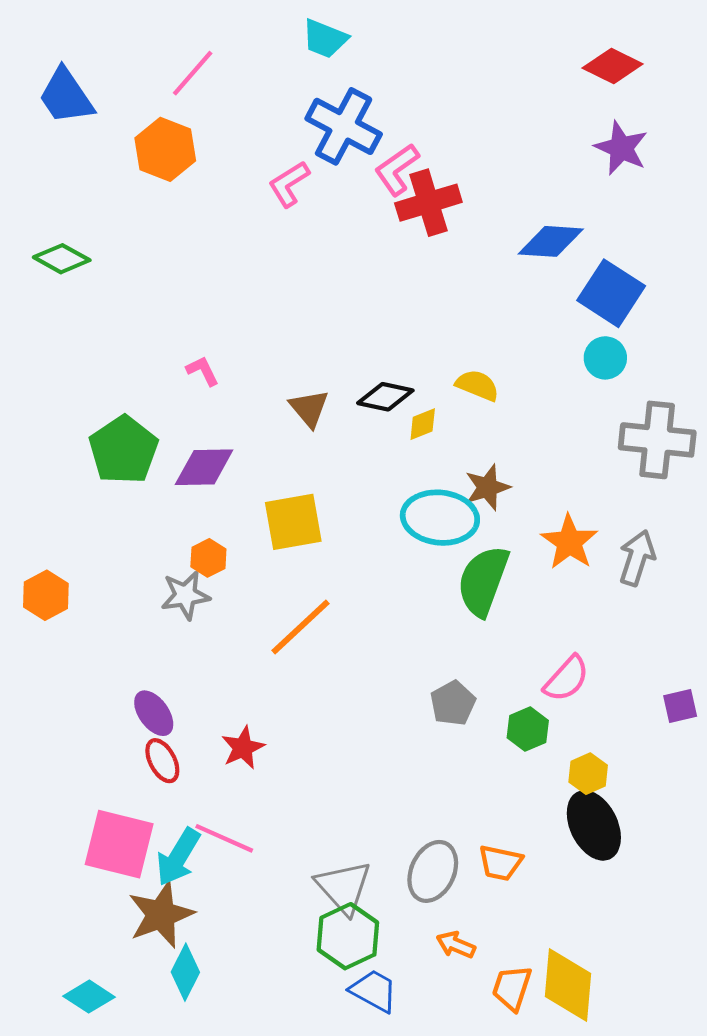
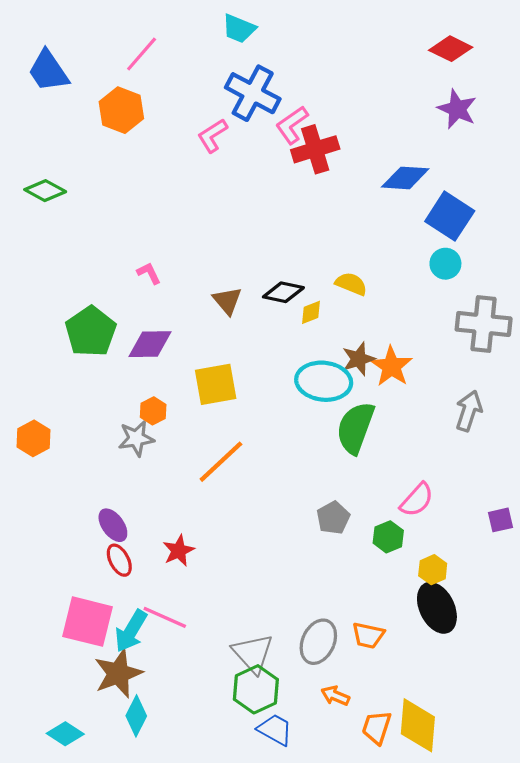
orange star: (569, 542) -> (391, 366), moved

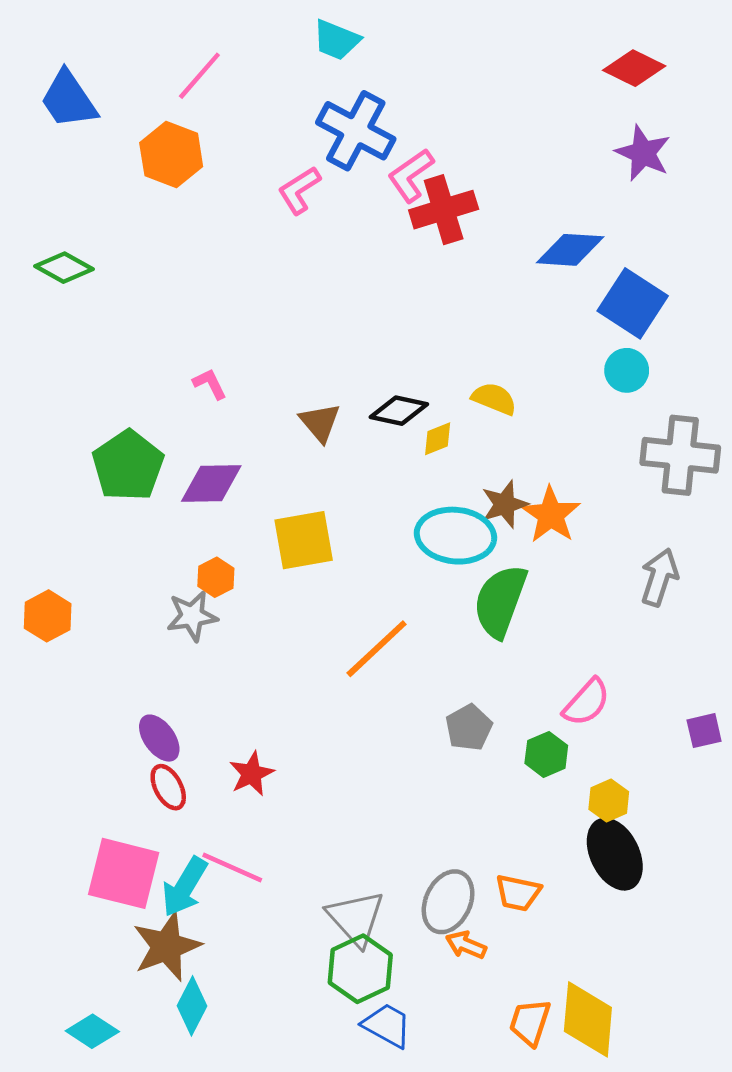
orange line: (221, 462) -> (377, 649), moved
orange arrow: (335, 696) -> (466, 945), moved

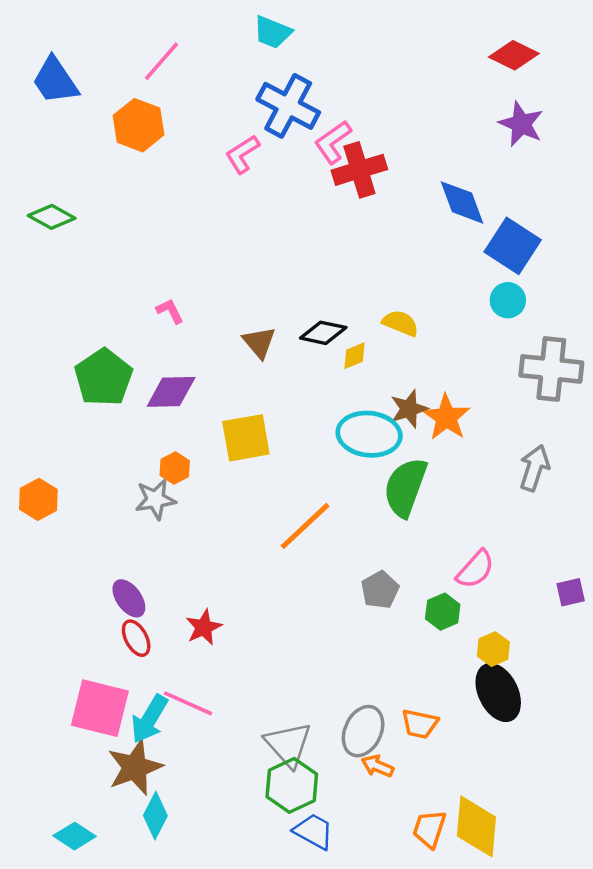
blue diamond: (570, 250) -> (462, 202), turned 66

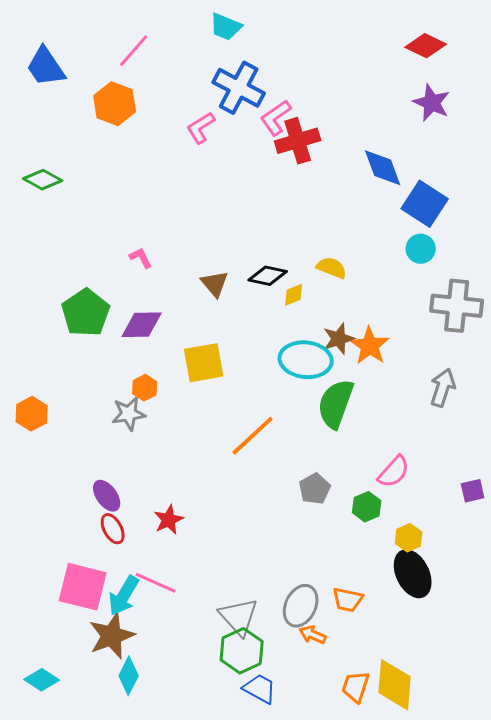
cyan diamond: (75, 836) -> (42, 680), moved

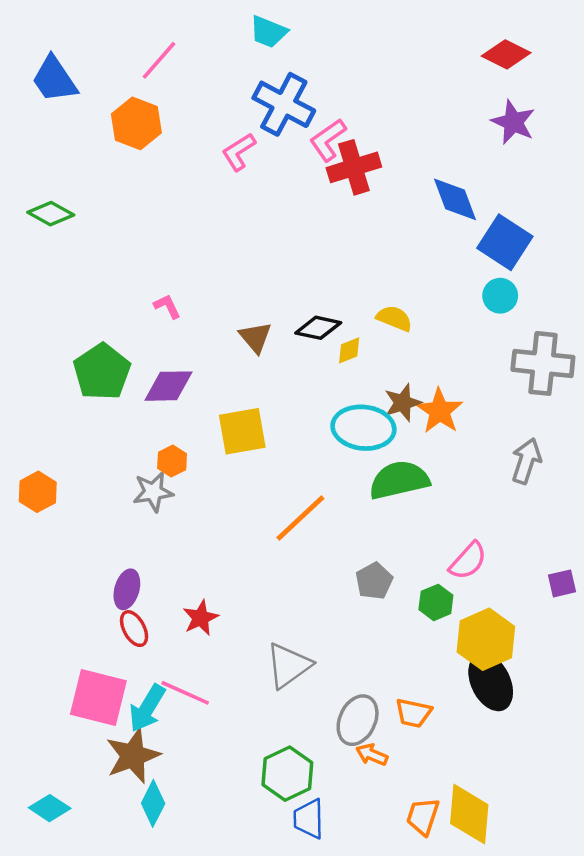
green semicircle: (336, 404) -> (399, 480), turned 57
purple ellipse: (107, 496) -> (127, 589), turned 52
yellow hexagon: (409, 538) -> (486, 639), size x1.8
gray triangle: (239, 617) -> (289, 665), moved, turned 36
blue trapezoid: (260, 689) -> (309, 819), turned -120

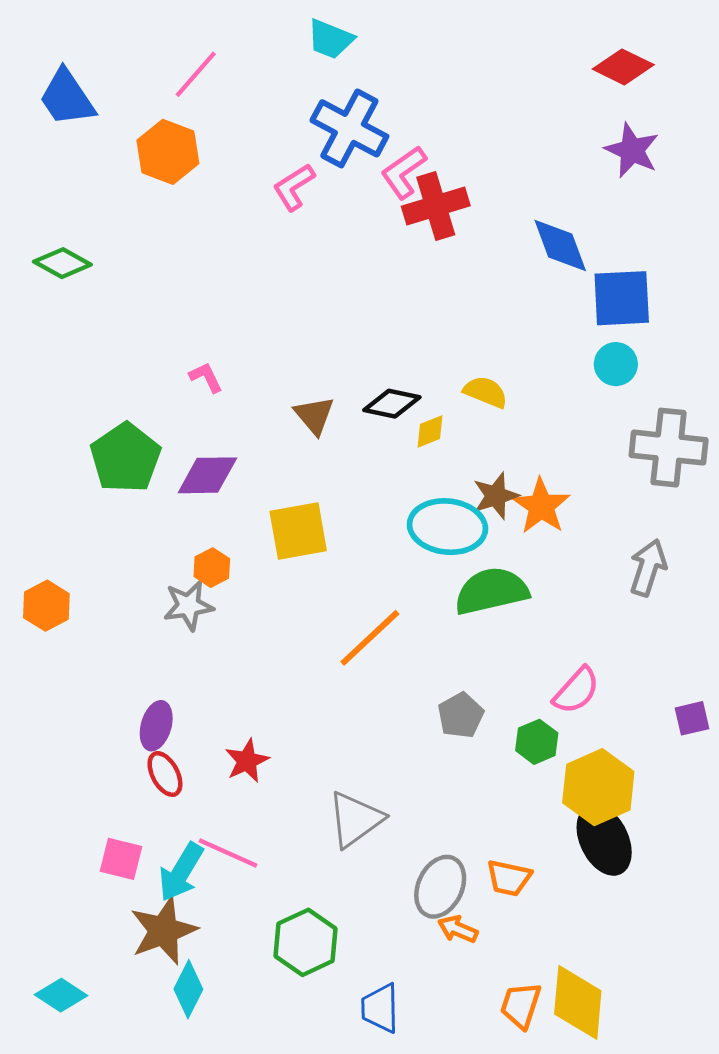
blue square: (505, 242) -> (622, 298), turned -36
pink square: (98, 698) -> (121, 859), size x0.6
green hexagon: (287, 774) -> (305, 942), moved

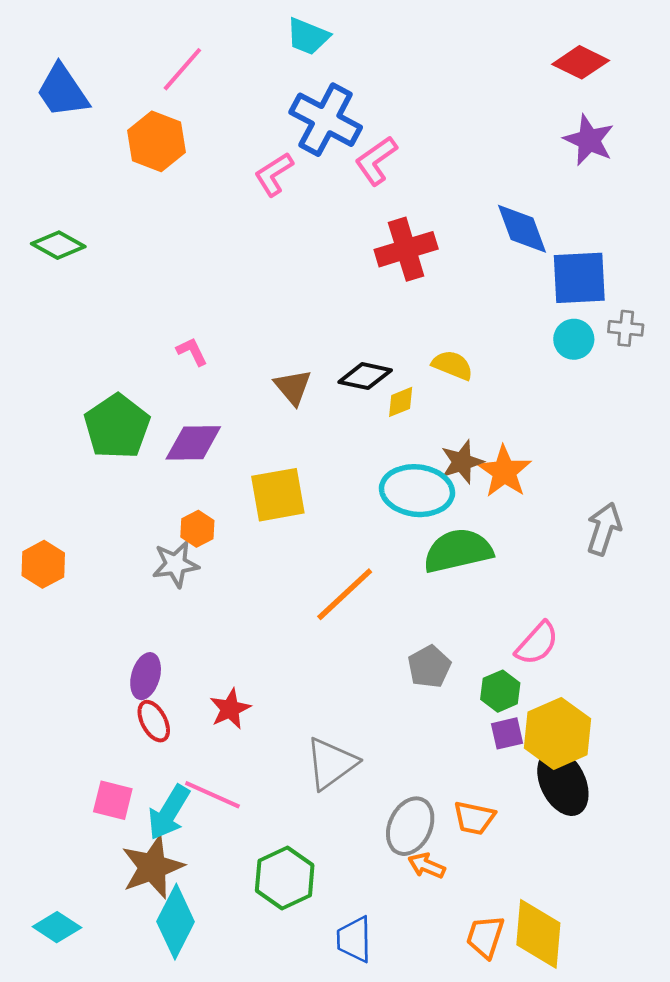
red cross: (436, 206) -> (406, 249), moved
gray cross: (669, 448) -> (626, 328), moved, size x0.5
purple square: (692, 718) -> (507, 733), moved
cyan diamond: (188, 989) -> (176, 922), size x1.4

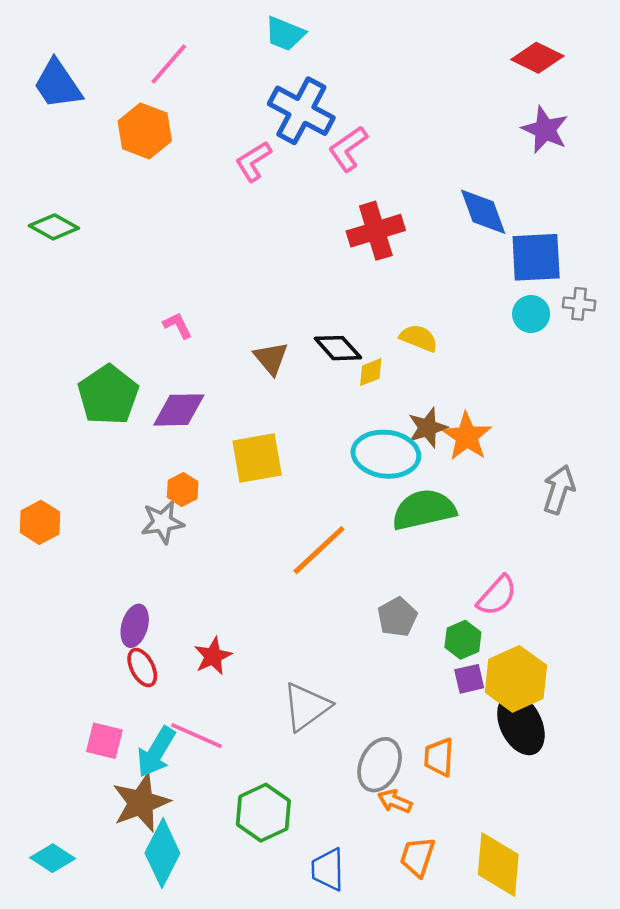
black diamond: (365, 376) -> (338, 348), turned 36
orange trapezoid: (474, 818) -> (439, 757), turned 81
orange trapezoid: (485, 937) -> (417, 857), moved

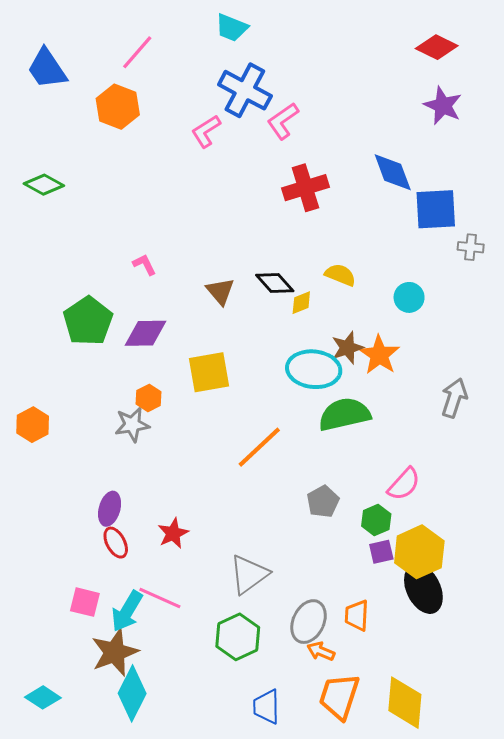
cyan circle: (531, 314) -> (409, 297), moved
green hexagon: (263, 813) -> (238, 637), moved
orange trapezoid: (417, 857) -> (339, 696), size x1.4

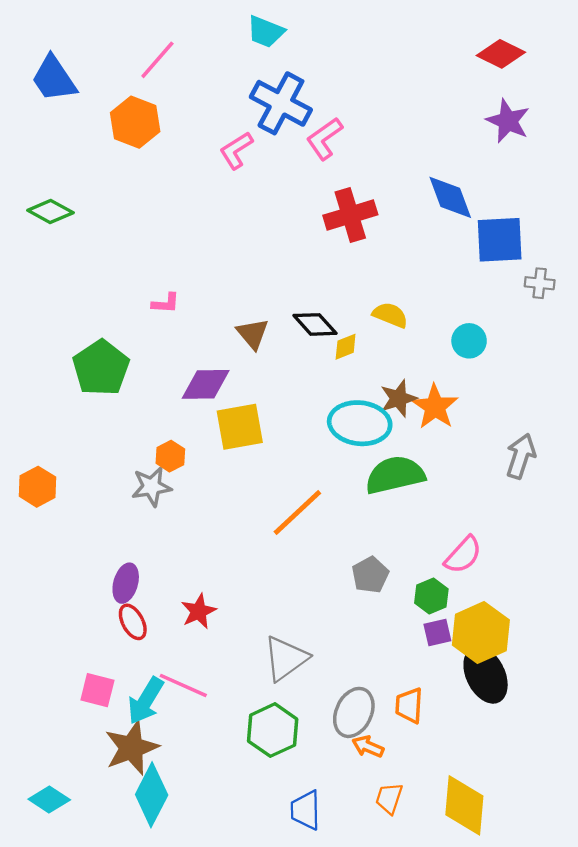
pink L-shape: (144, 265) -> (166, 303), turned 120
purple diamond: (145, 333) -> (206, 384), moved
orange trapezoid: (339, 696) -> (389, 798), size x0.6

